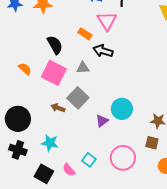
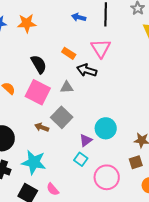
pink triangle: (107, 21) -> (101, 48), moved
cyan star: (50, 143) -> (34, 162), size x1.4
brown square: (152, 143) -> (136, 162), turned -32
cyan square: (89, 160) -> (81, 159), moved

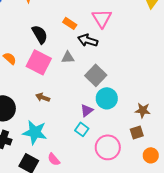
gray square: (62, 117) -> (96, 75), moved

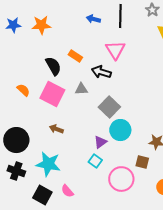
orange rectangle: (70, 23) -> (75, 56), moved
brown square: (137, 132) -> (142, 162), moved, turned 32

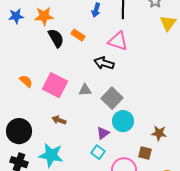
blue arrow: (93, 19) -> (96, 10), turned -88
pink triangle: (115, 50) -> (118, 41), turned -40
orange rectangle: (75, 56) -> (78, 35), moved
black semicircle: (53, 66) -> (56, 38), moved
gray triangle: (81, 89) -> (85, 90), moved

